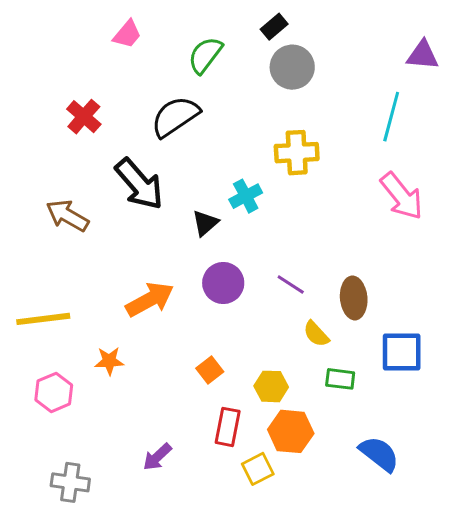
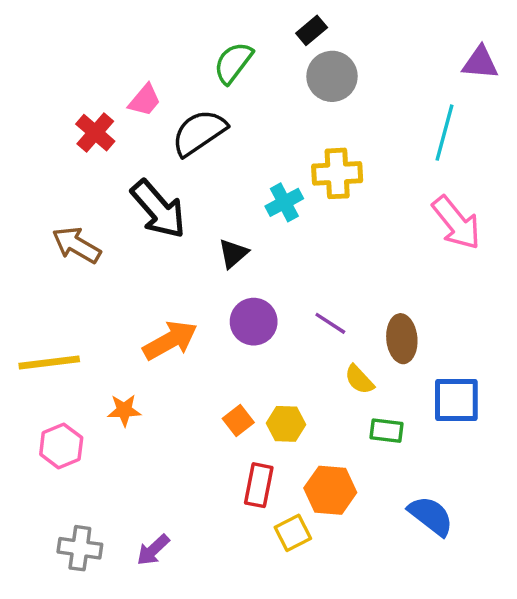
pink trapezoid: (127, 34) -> (145, 100), moved
cyan cross: (246, 196) -> (284, 202), moved
yellow hexagon: (271, 386) -> (286, 424), moved
purple arrow: (157, 457) -> (153, 550), moved

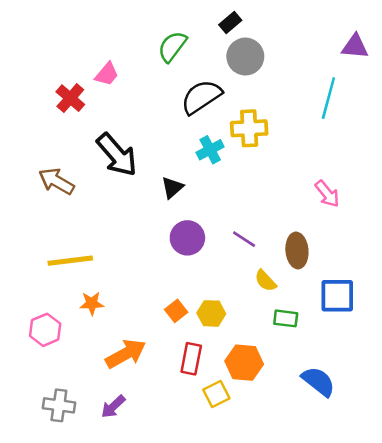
black semicircle: (199, 133) -> (201, 97), moved
pink arrow: (456, 223) -> (327, 194), moved, size x0.7
orange arrow: (170, 340) -> (126, 354), moved
yellow line: (49, 363) -> (70, 261), moved

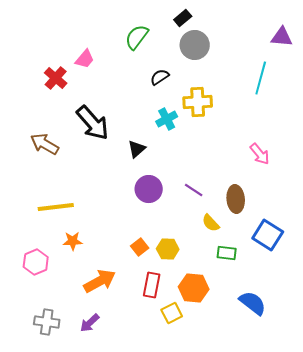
black semicircle: (201, 97) -> (160, 77), size x0.6
blue square: (337, 296) -> (268, 235), turned 32

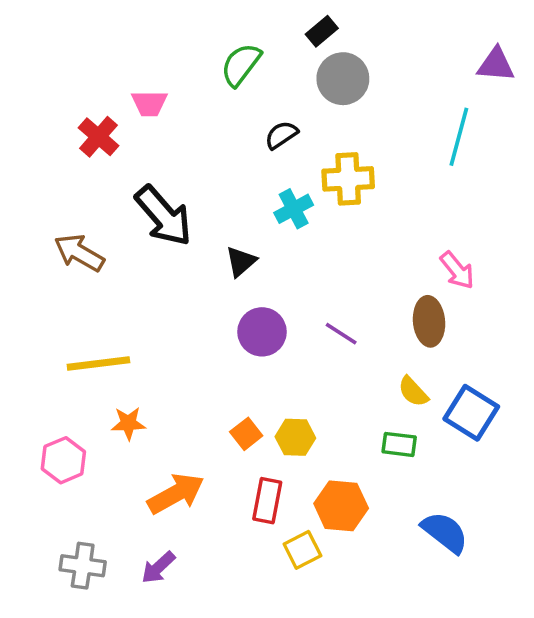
pink trapezoid: (85, 59) -> (149, 103), turned 50
brown ellipse: (236, 199) -> (429, 321), moved
yellow semicircle: (211, 223) -> (413, 392), moved

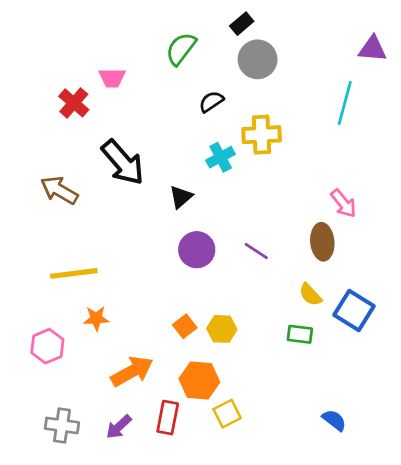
red rectangle: (267, 501) -> (168, 418), moved
orange hexagon: (341, 506) -> (199, 381), moved
blue semicircle: (445, 532) -> (334, 420), moved, size x0.7

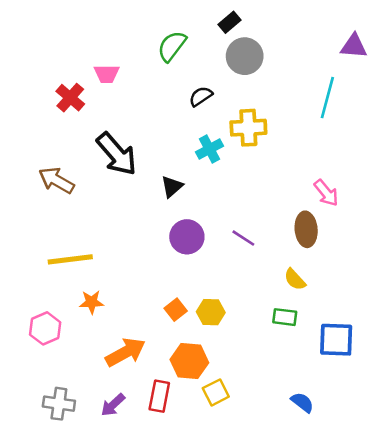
blue square: (354, 310) -> (336, 340), moved, turned -30
blue semicircle: (334, 420) -> (302, 402), moved

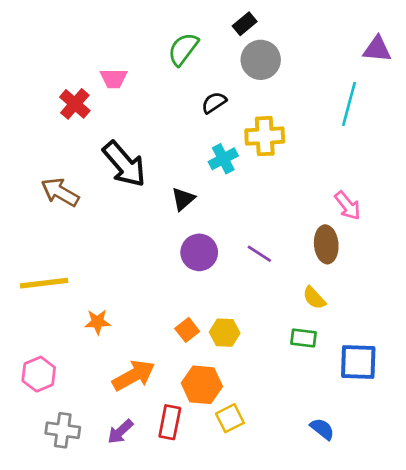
yellow line: (70, 259) -> (44, 283), moved
pink hexagon: (45, 328) -> (39, 374), moved

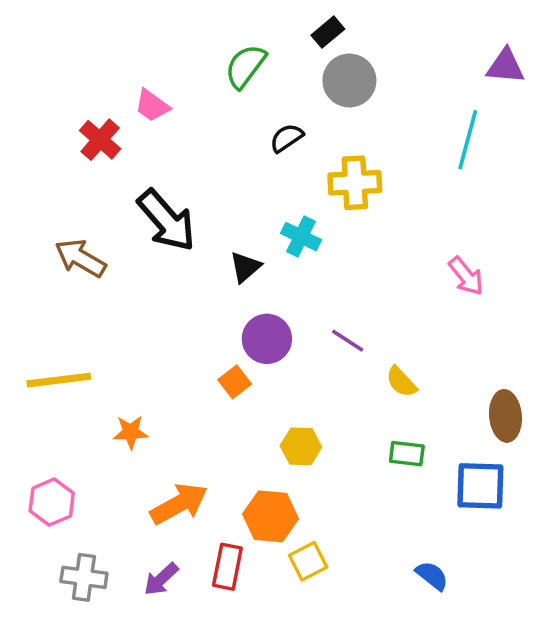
pink trapezoid: (114, 79) -> (152, 106), turned 36
cyan cross: (223, 159) -> (301, 237), moved, turned -36
brown ellipse: (326, 244) -> (505, 416), moved
yellow semicircle: (314, 298) -> (401, 382), moved
orange square: (187, 330) -> (235, 382), moved

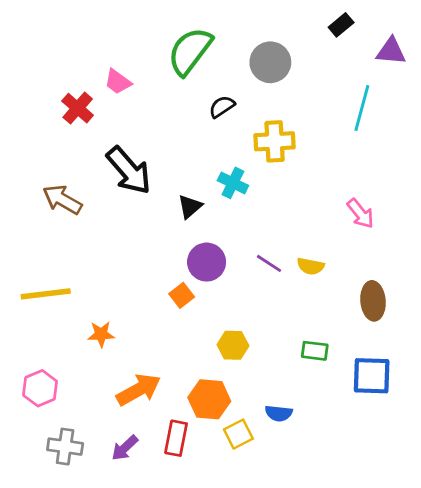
black rectangle: (328, 32) -> (341, 25), moved
green semicircle: (245, 66) -> (190, 51), size x1.4
yellow semicircle: (401, 382) -> (311, 266), moved, turned -36
brown ellipse: (505, 416) -> (373, 301), moved
blue semicircle: (432, 576) -> (279, 413), moved, turned 148

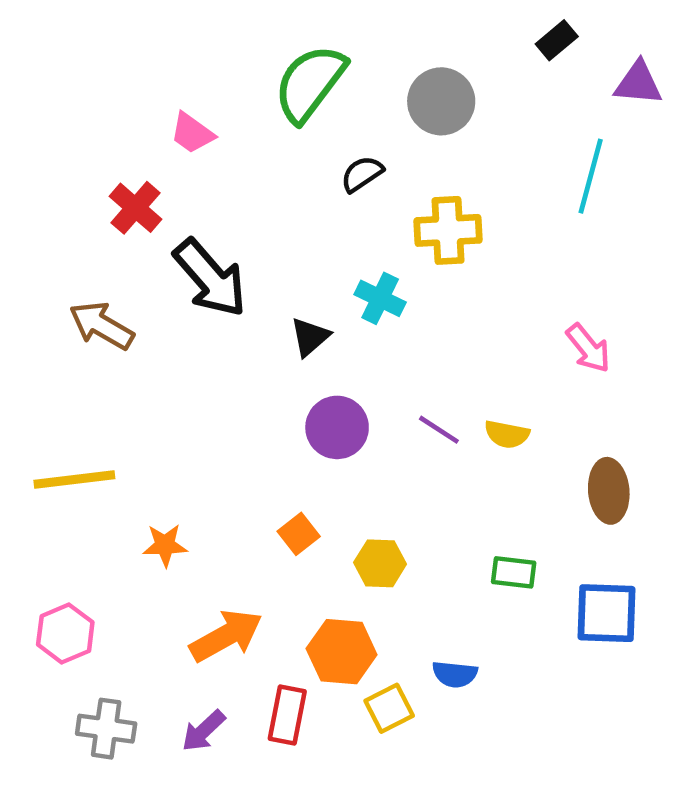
red cross: (78, 108) -> (136, 208), moved
orange square: (182, 295) -> (299, 534), moved

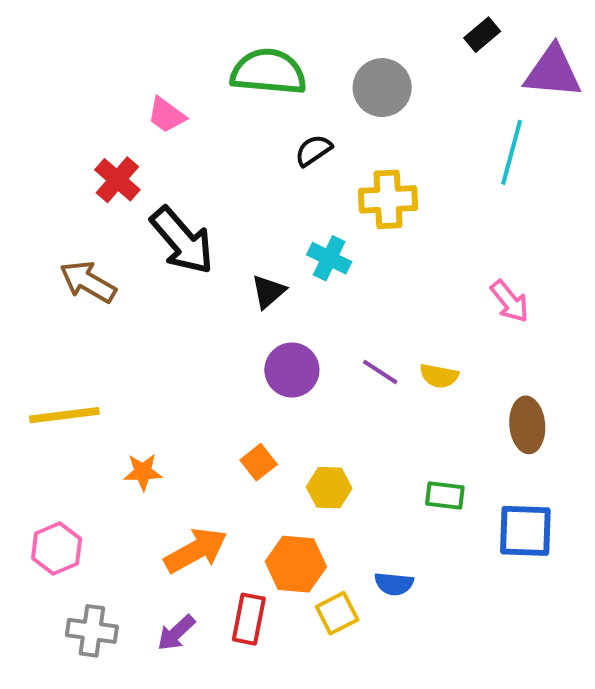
green semicircle: (310, 83) -> (268, 72), turned 58
purple triangle: (638, 83) -> (553, 72), size x1.4

